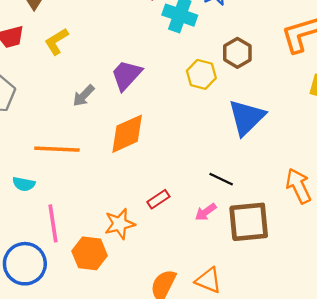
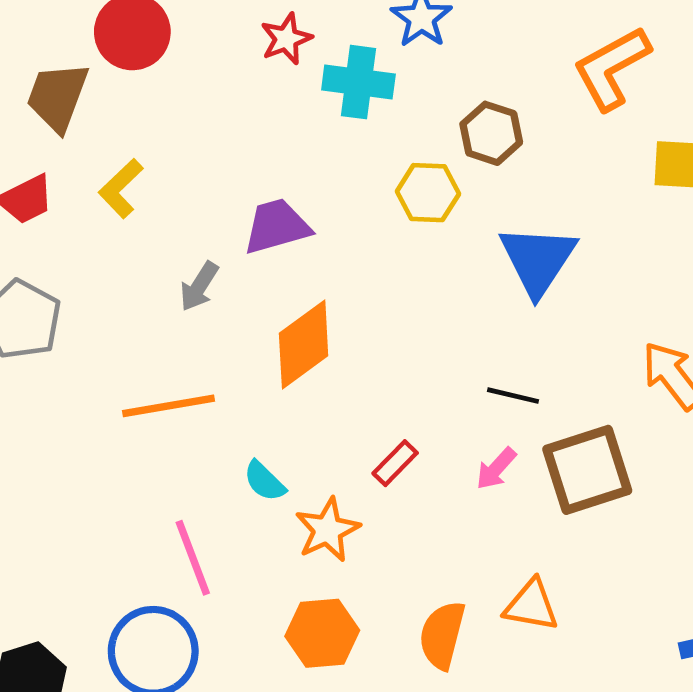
purple trapezoid: (126, 75) -> (277, 226), turned 44
cyan semicircle: (24, 184) -> (264, 481), moved, turned 45
orange hexagon: (90, 253) -> (322, 633), moved

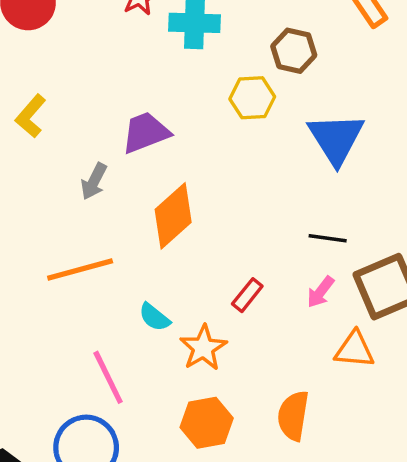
orange triangle: (531, 605) -> (354, 350), moved

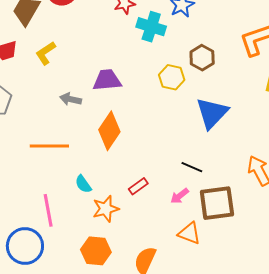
gray arrow: (94, 181) -> (71, 99), turned 60
orange diamond: (173, 216) -> (109, 131), turned -30

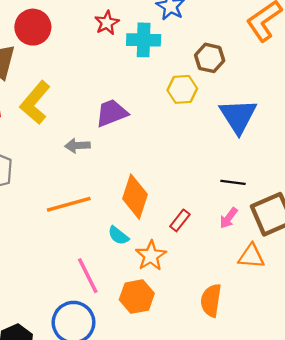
yellow L-shape: (46, 53) -> (35, 103), size x1.5
orange diamond: (109, 131) -> (135, 197), moved
orange hexagon: (96, 251) -> (137, 297), moved

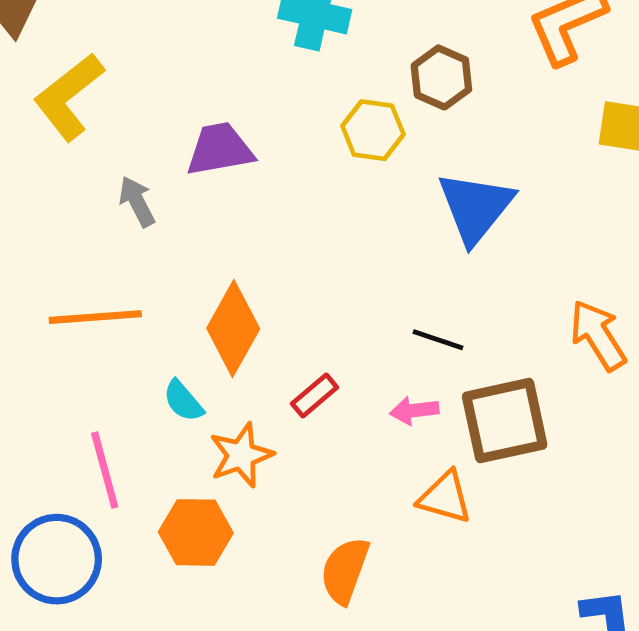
gray arrow: (77, 146) -> (137, 201), turned 55
pink arrow: (229, 218) -> (414, 411), turned 35

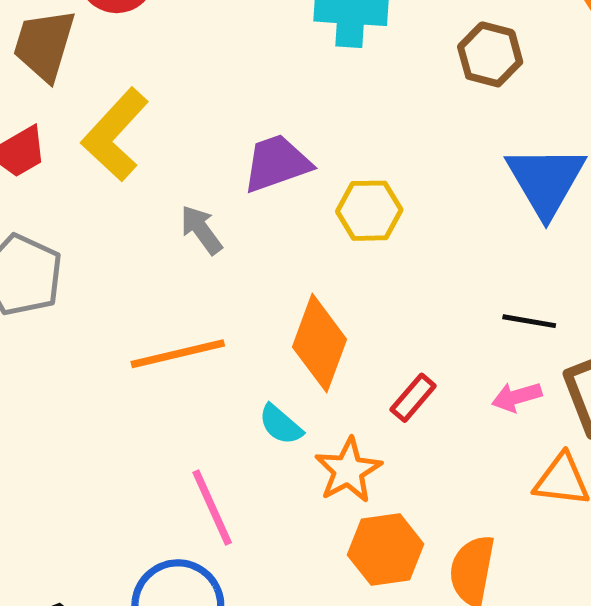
yellow hexagon: (373, 130) -> (369, 211), moved
orange hexagon: (196, 532) -> (386, 549), moved

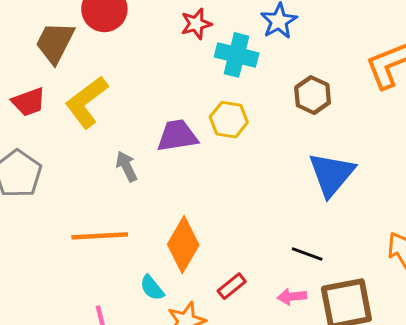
yellow hexagon: (369, 211) -> (229, 120), moved

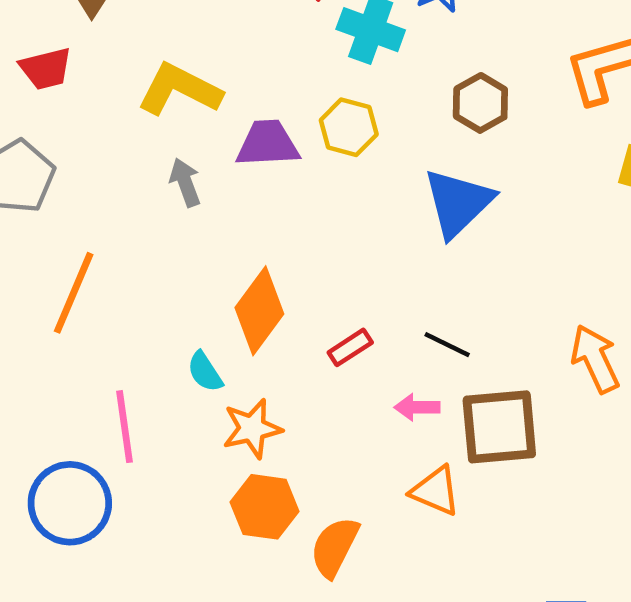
yellow L-shape: (86, 102) -> (180, 89), moved, turned 58
blue triangle: (332, 174) -> (458, 203), moved
orange line: (100, 236) -> (74, 293), moved, turned -70
red rectangle: (232, 286) -> (350, 347), moved

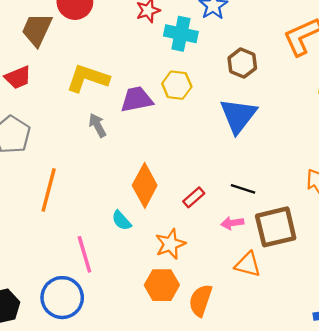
orange star: (252, 429) -> (170, 244), moved

